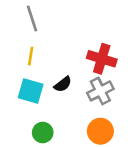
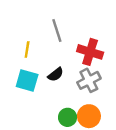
gray line: (32, 19) -> (57, 31), moved
green circle: (43, 133) -> (68, 117), moved

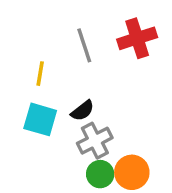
red cross: (90, 52) -> (137, 38), moved, turned -35
gray cross: (89, 80) -> (95, 141), moved

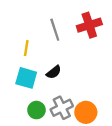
gray cross: (95, 141) -> (62, 108), moved
green circle: (100, 174) -> (36, 110), moved

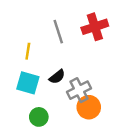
gray cross: (62, 108) -> (79, 90), moved
orange circle: (86, 112) -> (89, 107), moved

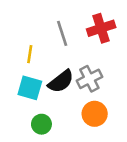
black semicircle: (57, 77) -> (61, 81), size x1.5
gray cross: (79, 90) -> (89, 79), moved

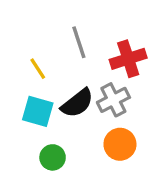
red cross: (101, 28) -> (128, 59), moved
yellow line: (30, 54) -> (38, 69), turned -42

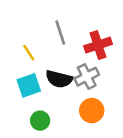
black semicircle: (77, 103) -> (59, 79), turned 52
cyan square: (38, 111) -> (29, 85), turned -35

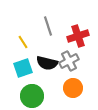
green circle: (40, 121) -> (32, 96), size x1.5

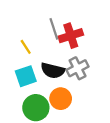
red cross: (78, 36) -> (71, 36), moved
orange circle: (73, 88) -> (61, 99), moved

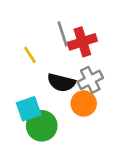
cyan square: (26, 76) -> (29, 109), moved
orange circle: (61, 99) -> (84, 103), moved

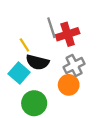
black semicircle: (61, 82) -> (37, 62), moved
cyan square: (29, 109) -> (19, 73), moved, turned -30

